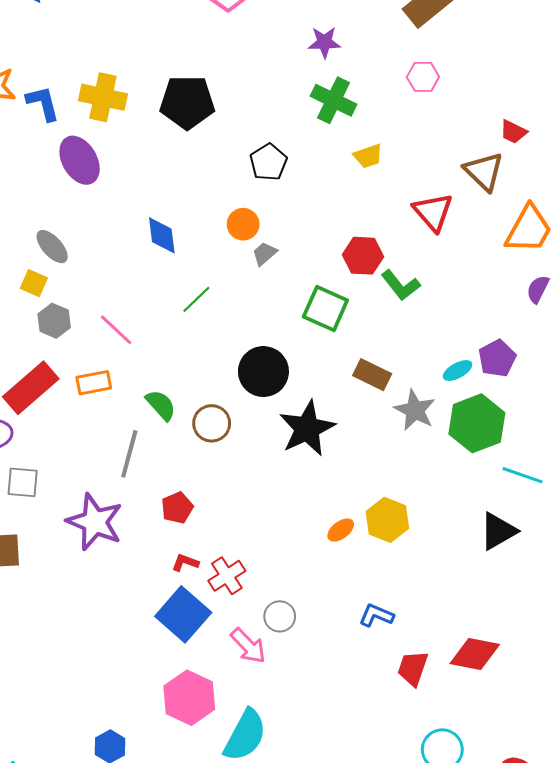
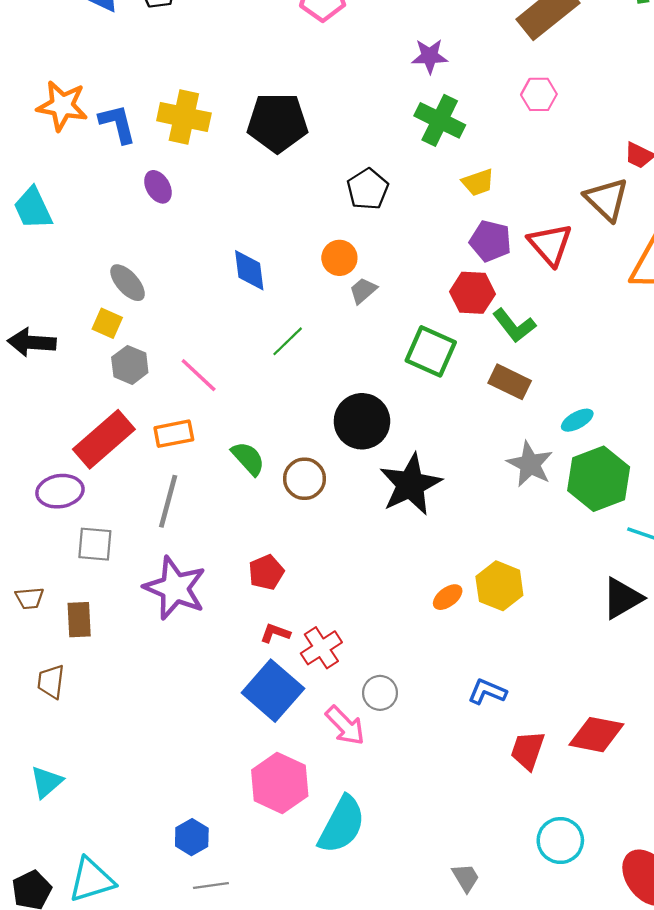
purple ellipse: (80, 160) -> (158, 187), size x0.6
purple pentagon: (497, 358) -> (490, 241), moved, turned -30
brown rectangle: (372, 375) -> (510, 382), moved
gray line: (129, 454) -> (168, 501), moved

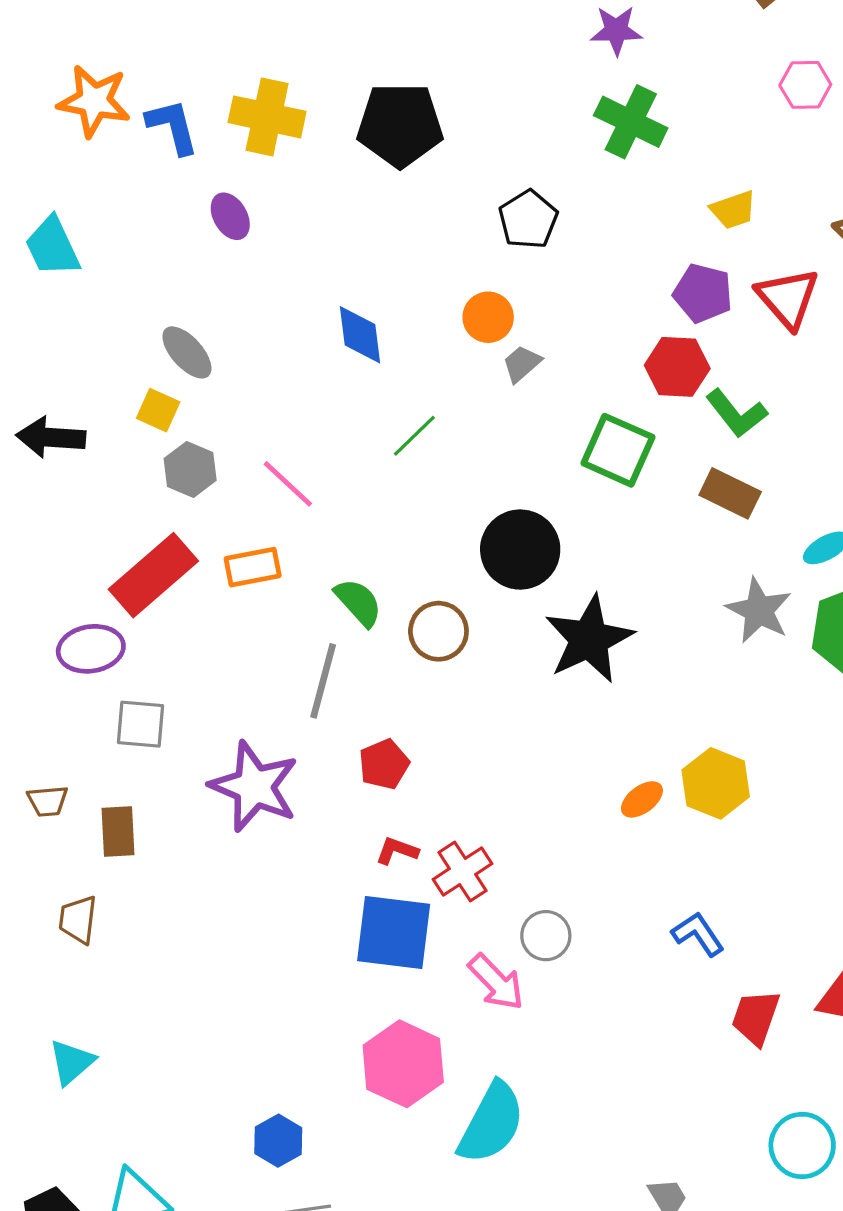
pink hexagon: (539, 94) -> (805, 85), moved
yellow trapezoid: (478, 182) -> (733, 210), moved
gray line: (168, 501) -> (323, 681), moved
blue square: (273, 691) -> (394, 932), turned -34
blue L-shape: (487, 692) -> (698, 934), turned 33

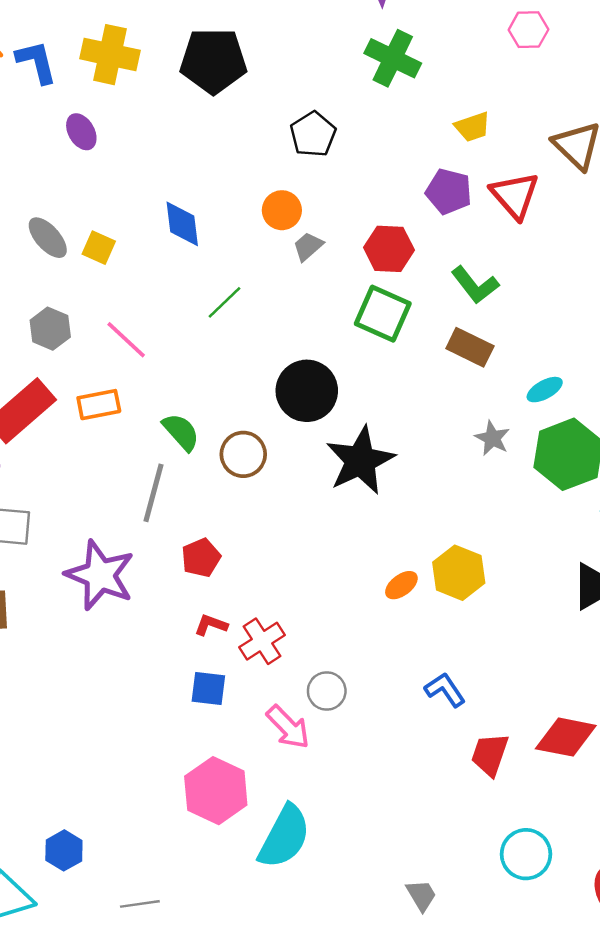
red hexagon: (677, 367) -> (389, 249), moved
yellow square: (158, 410) -> (99, 248), moved
gray star: (759, 610) -> (492, 438), size x0.7
blue square: (394, 932) -> (208, 688), size x0.6
blue hexagon: (278, 1141) -> (64, 850), moved

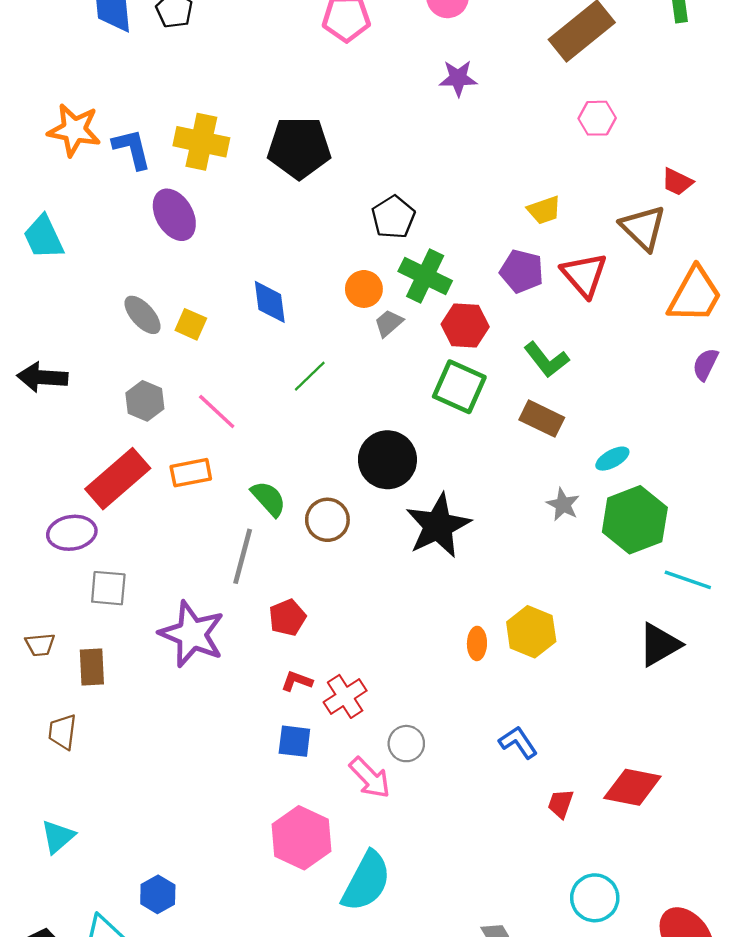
green cross: (393, 58) -> (425, 276), moved
purple ellipse: (81, 132) -> (174, 215), size x1.5
orange ellipse: (401, 585) -> (477, 643), turned -52
red trapezoid: (490, 755) -> (561, 804), size x0.7

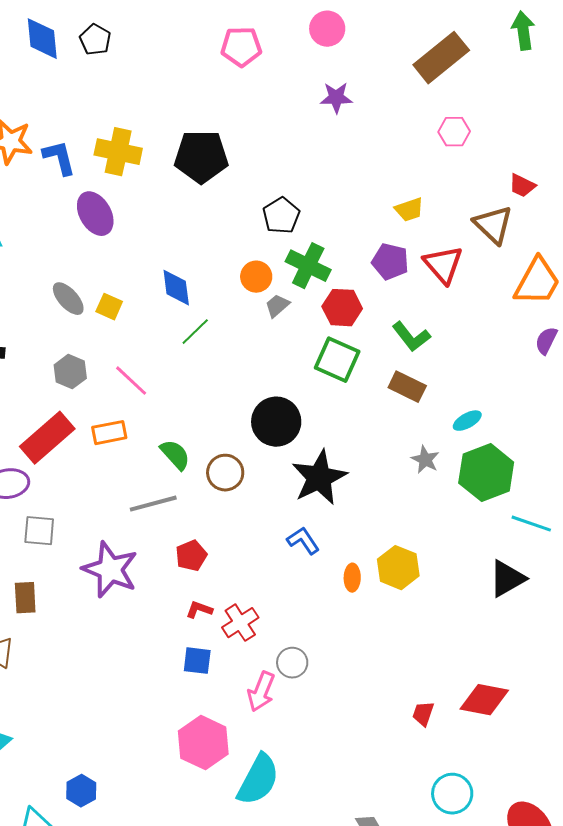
green line: (310, 376) -> (195, 332), moved
gray line: (243, 556) -> (153, 504), turned 60
blue L-shape: (518, 742) -> (303, 541), moved
pink arrow: (370, 778) -> (261, 692), turned 66

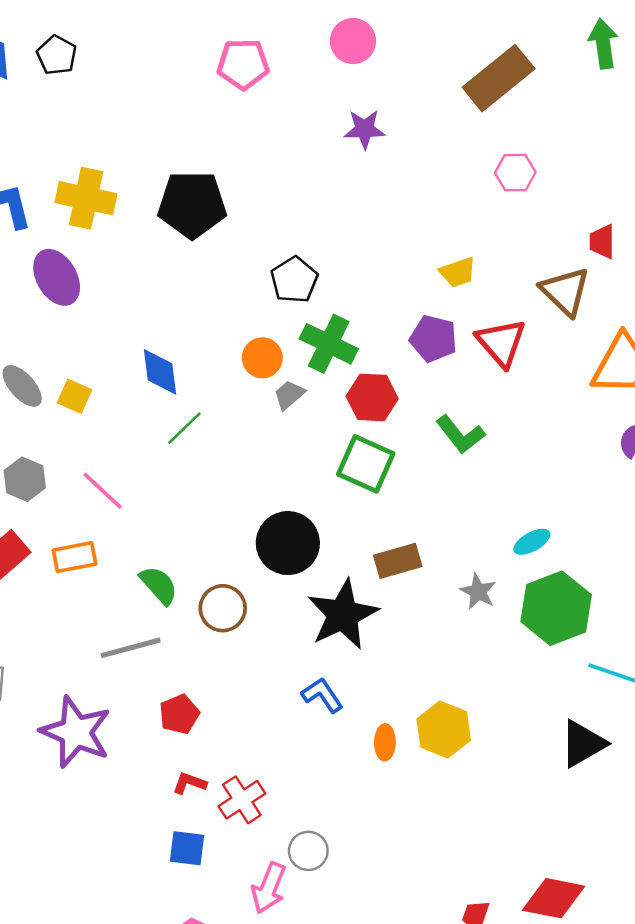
red trapezoid: (522, 186) -> (602, 242), turned 64
brown rectangle: (407, 387) -> (398, 561), moved, turned -42

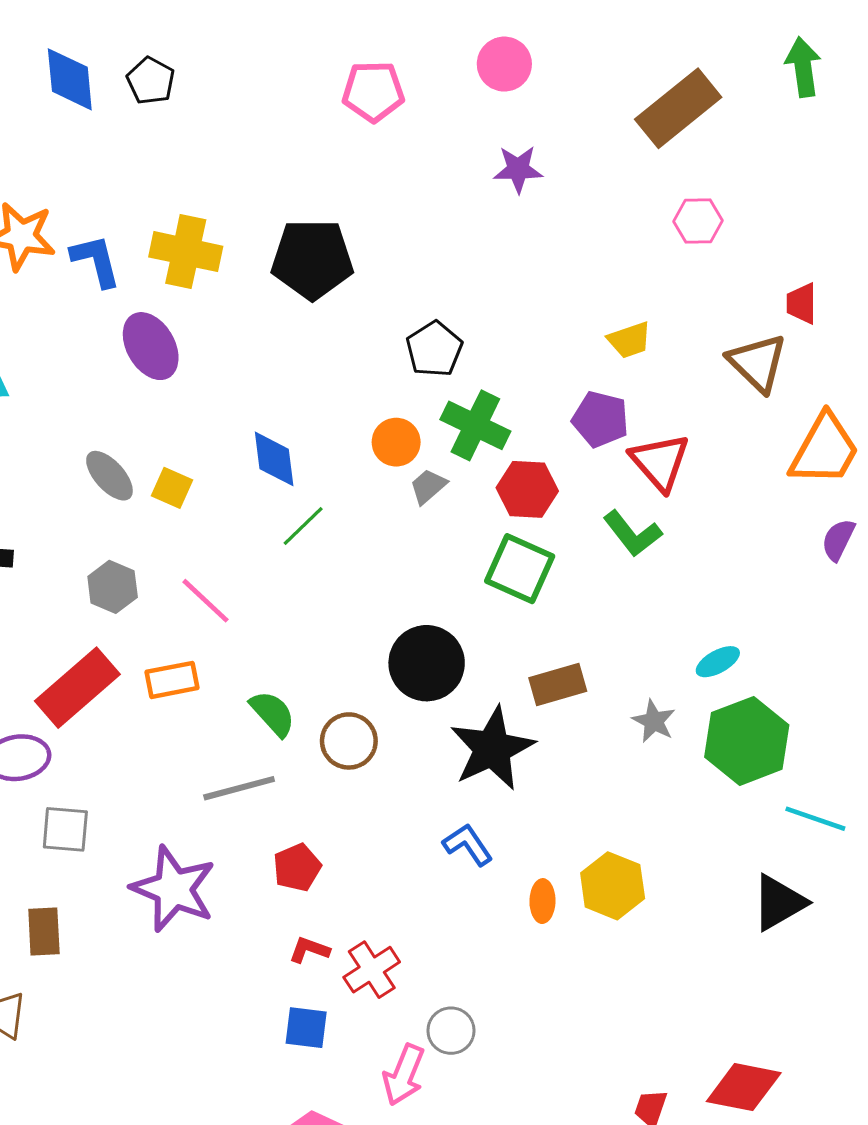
red triangle: (501, 342) -> (660, 462), moved

